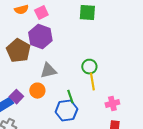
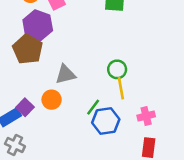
purple hexagon: (40, 37) -> (38, 25), moved
green line: (70, 97) -> (93, 107), turned 56
blue hexagon: (66, 111) -> (106, 121), moved

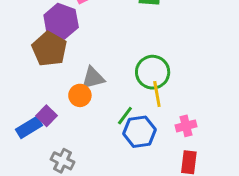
green circle: (117, 69) -> (153, 72), size x1.5
orange circle: (52, 100) -> (80, 95), moved
gray cross: (15, 145) -> (62, 161), moved

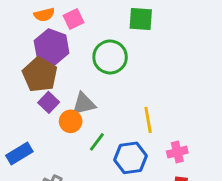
green circle: (153, 72) -> (110, 57), moved
purple square: (46, 116) -> (49, 102), moved
green line: (125, 116) -> (97, 142), moved

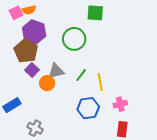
pink square: (73, 19) -> (16, 13), moved
green line: (97, 142) -> (81, 75), moved

